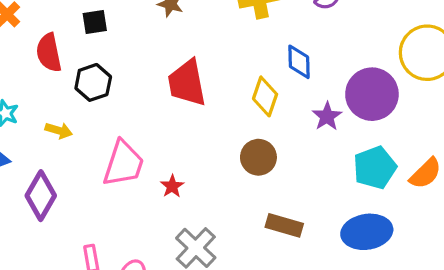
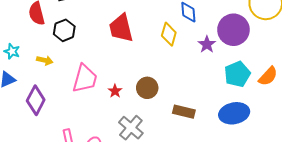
brown circle: (258, 157) -> (147, 88), moved

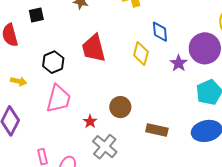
black hexagon: (64, 30) -> (53, 62), moved
red star: (115, 91) -> (90, 121), moved

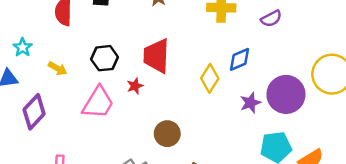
blue diamond: (160, 32) -> (239, 59), turned 55
red star: (90, 121) -> (135, 86), moved

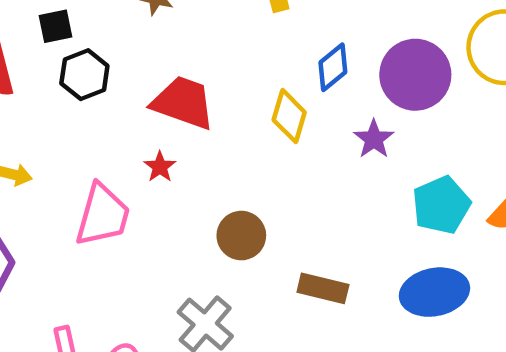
red trapezoid: (156, 56) -> (183, 103), turned 123
black hexagon: (105, 58) -> (84, 75), moved
purple circle: (286, 94) -> (415, 75), moved

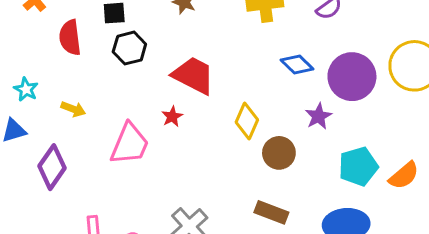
blue diamond: (333, 67) -> (297, 65), turned 76
yellow diamond: (289, 116) -> (247, 121), moved
brown circle: (241, 236) -> (279, 153), moved

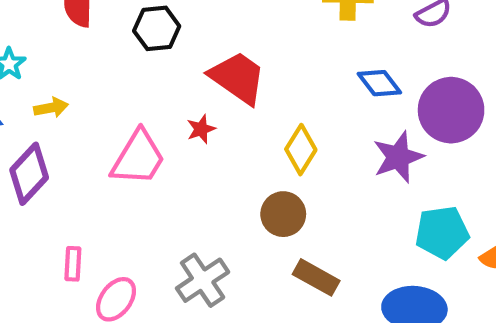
yellow arrow: (73, 109) -> (51, 108), moved, turned -40
purple star: (318, 116) -> (398, 157), size x1.4
brown circle: (279, 153) -> (283, 214), moved

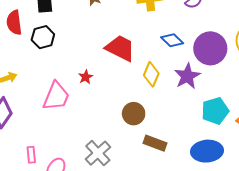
black hexagon: (157, 28) -> (43, 37), moved
red trapezoid: (238, 78) -> (120, 48), moved
yellow diamond: (301, 150) -> (151, 74), moved

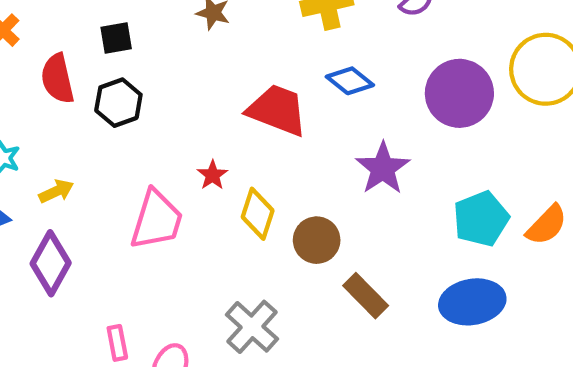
blue diamond: (172, 40) -> (350, 81), moved
yellow diamond: (151, 74) -> (258, 214), moved
purple star: (187, 76) -> (383, 168), moved
brown rectangle: (155, 143) -> (366, 296), turned 30

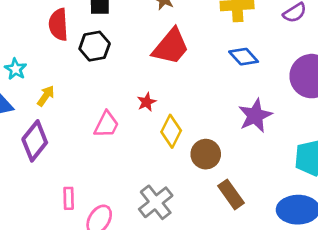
red trapezoid: (277, 110) -> (171, 47), moved, turned 99
yellow arrow: (56, 191) -> (46, 96), turned -40
pink trapezoid: (157, 220) -> (106, 124), size x0.7

